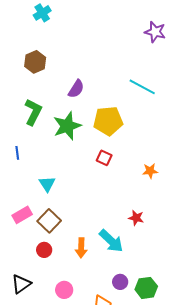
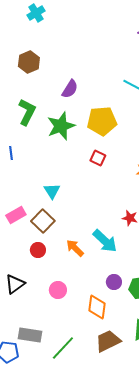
cyan triangle: (47, 184) -> (52, 191), moved
orange arrow: (81, 248) -> (75, 248), turned 132

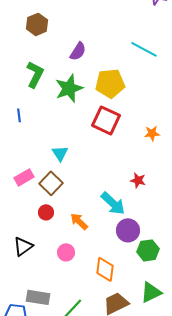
red square: (98, 158) -> (106, 120), size x1.8
orange arrow: (75, 248) -> (79, 221), moved
purple circle: (114, 282) -> (128, 230), moved, size x1.5

